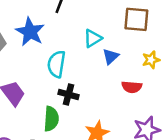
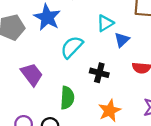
cyan semicircle: (56, 64) -> (72, 47), turned 35
black cross: (68, 95) -> (99, 73), moved

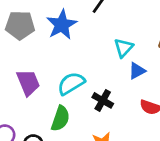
cyan triangle: (105, 23) -> (123, 48), turned -30
cyan semicircle: (72, 47) -> (71, 83), moved

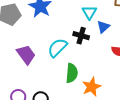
black cross: (103, 100) -> (81, 36), moved
green semicircle: (60, 118) -> (72, 73), moved

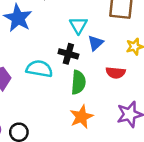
cyan semicircle: (57, 48) -> (39, 69), turned 55
green semicircle: (72, 73) -> (78, 82), moved

